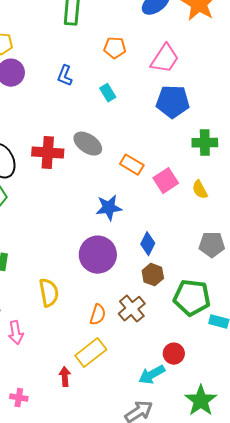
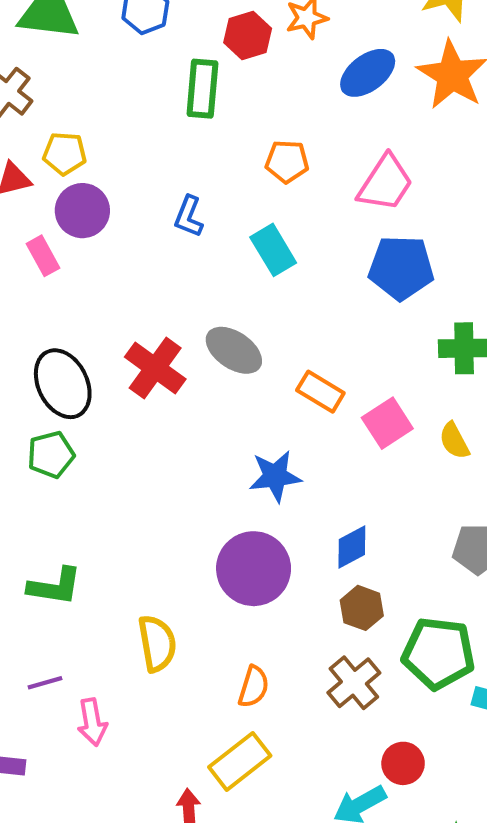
cyan rectangle: (108, 93) -> (273, 250), size x1.4
red cross: (48, 153) -> (155, 368), turned 32
blue diamond: (148, 244) -> (352, 547), turned 35
brown cross: (132, 309) -> (354, 683), moved

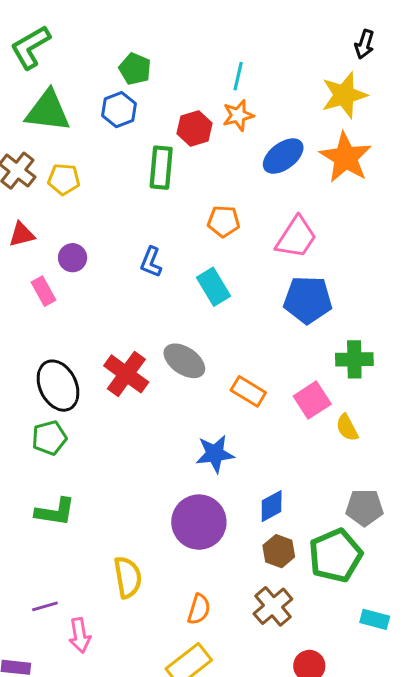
yellow pentagon: (65, 154) -> (64, 179), moved
purple circle: (82, 211) -> (73, 258), size x0.7
pink square: (387, 423) -> (312, 400), moved
green L-shape: (55, 586) -> (55, 512), moved
green pentagon: (438, 653) -> (335, 555), moved, turned -30

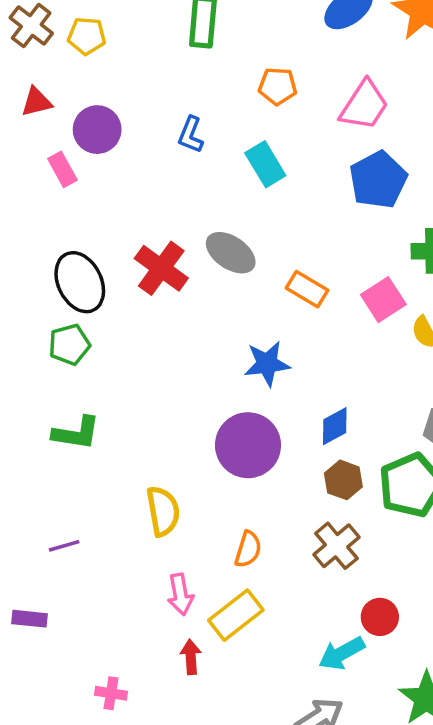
purple circle: (73, 258) -> (97, 130), size x1.4
blue pentagon: (308, 300) -> (378, 180), turned -30
pink arrow: (80, 635) -> (180, 594), moved

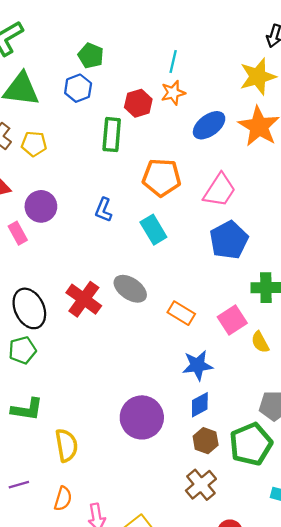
orange pentagon: (277, 86) -> (162, 177), size x1.5
blue star: (267, 364) -> (197, 365), moved
yellow semicircle: (163, 511) -> (66, 445), moved
orange semicircle: (248, 549) -> (63, 499), moved

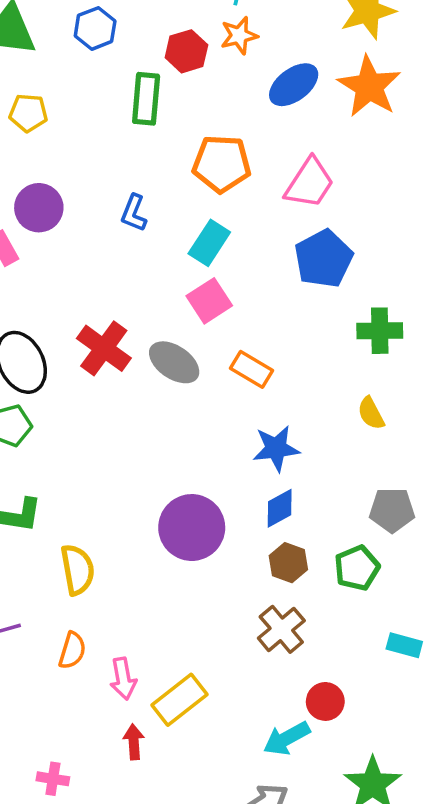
cyan rectangle: (153, 230) -> (209, 243), turned 64
gray ellipse: (130, 289) -> (174, 362), moved
pink square: (232, 320) -> (209, 301), moved
green pentagon: (251, 444) -> (357, 568), size x0.7

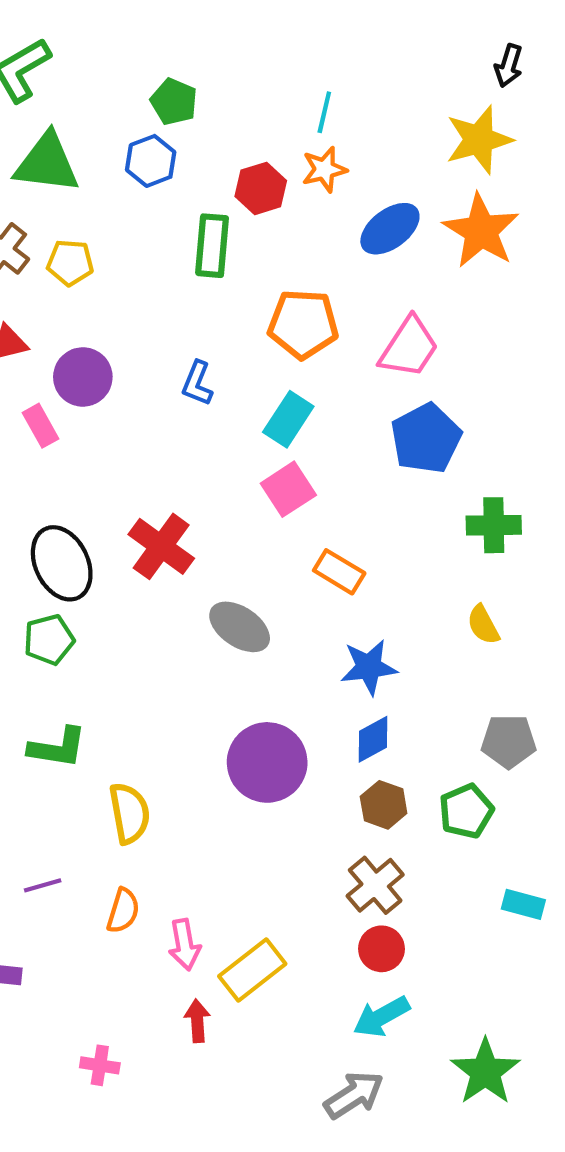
gray ellipse: (174, 362) -> (240, 627), moved
red circle: (325, 701) -> (381, 949), moved

